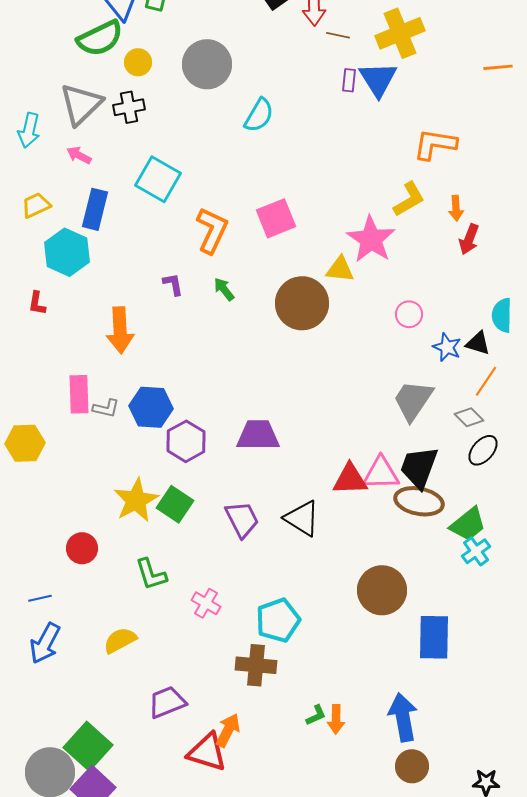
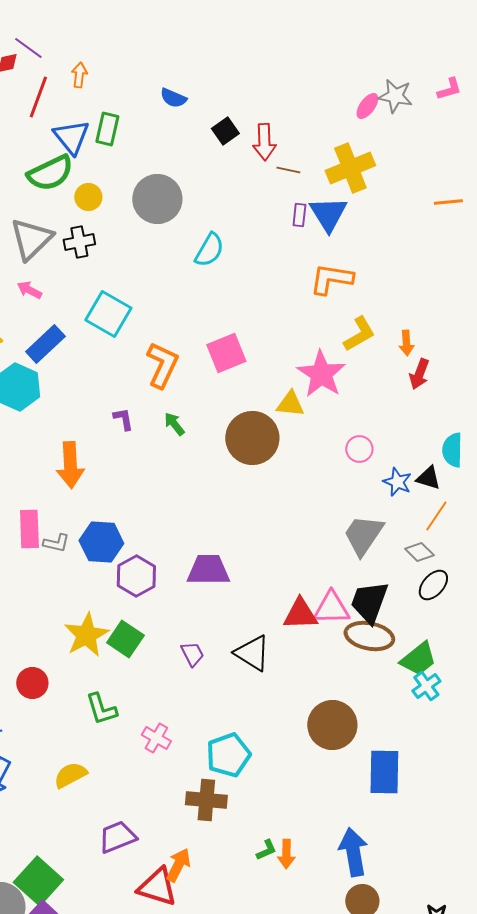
orange L-shape: (435, 144) -> (331, 279), moved
blue rectangle: (95, 209) -> (45, 344), turned 33
purple trapezoid: (242, 519) -> (192, 654), size x0.7

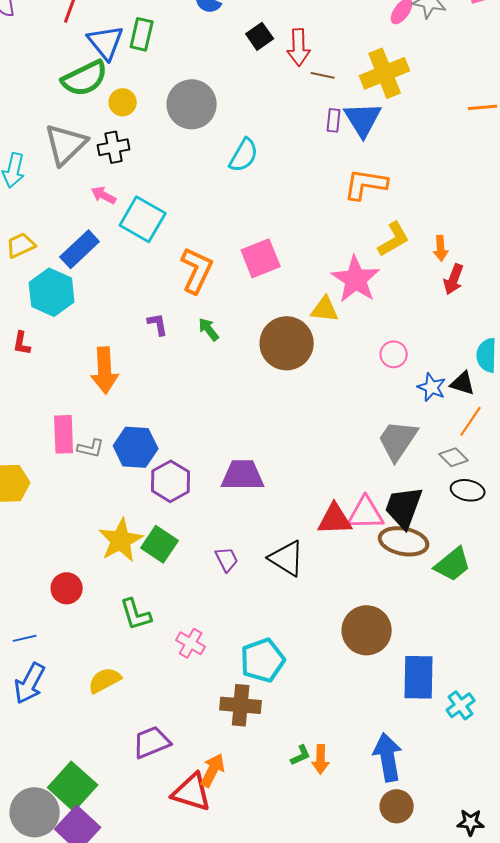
pink arrow: (29, 290) -> (104, 195), moved
black ellipse: (433, 585) -> (468, 490), turned 60
cyan cross: (426, 686) -> (461, 705), moved

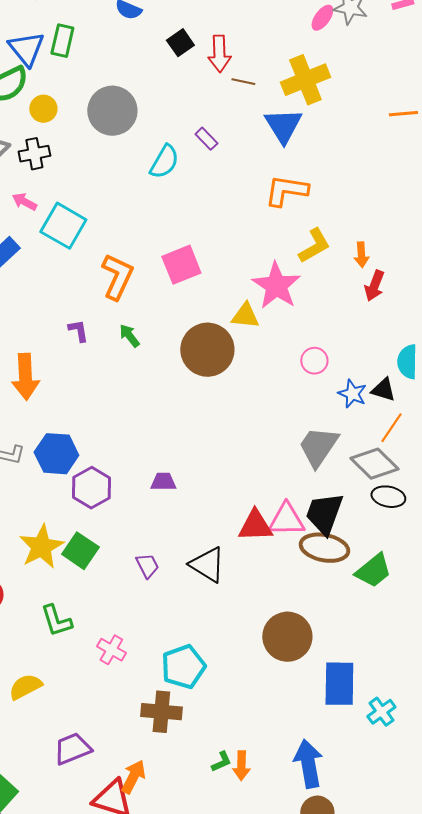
purple rectangle: (334, 120) -> (206, 139), moved, turned -50
gray diamond: (454, 457) -> (374, 464), size x1.6
purple trapezoid: (243, 475) -> (163, 482), size x0.6

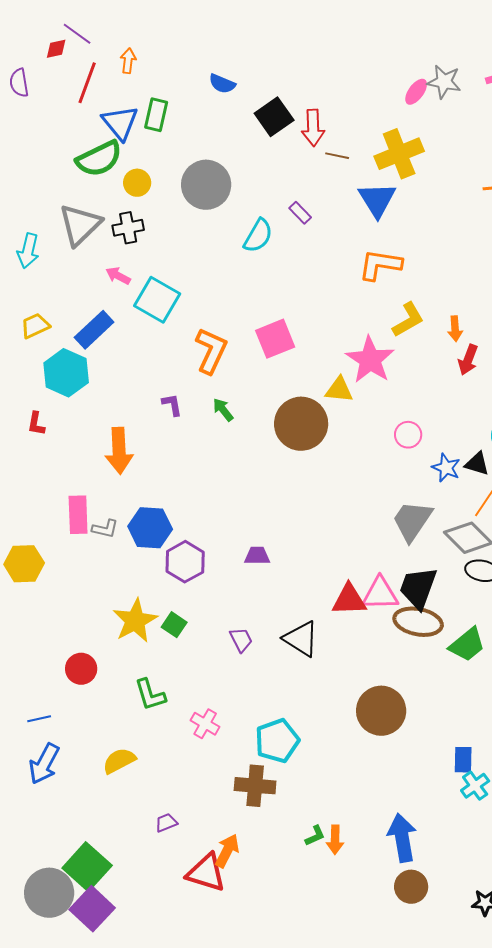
black square: (180, 43) -> (274, 117), size x1.4
green square: (80, 551) -> (174, 625), size x0.7
blue rectangle: (339, 684) -> (463, 760), moved, size x0.6
purple trapezoid: (72, 749) -> (166, 823), size x0.6

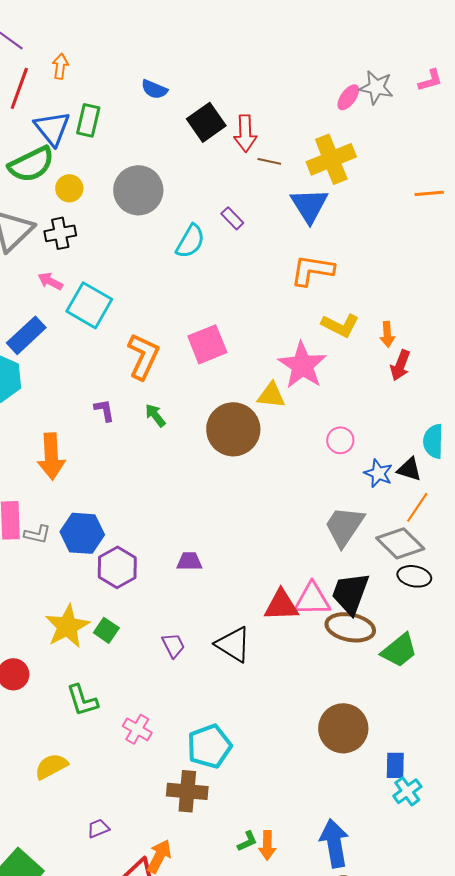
yellow L-shape: (408, 320) -> (340, 325), turned 57
brown circle: (381, 711) -> (343, 728), moved

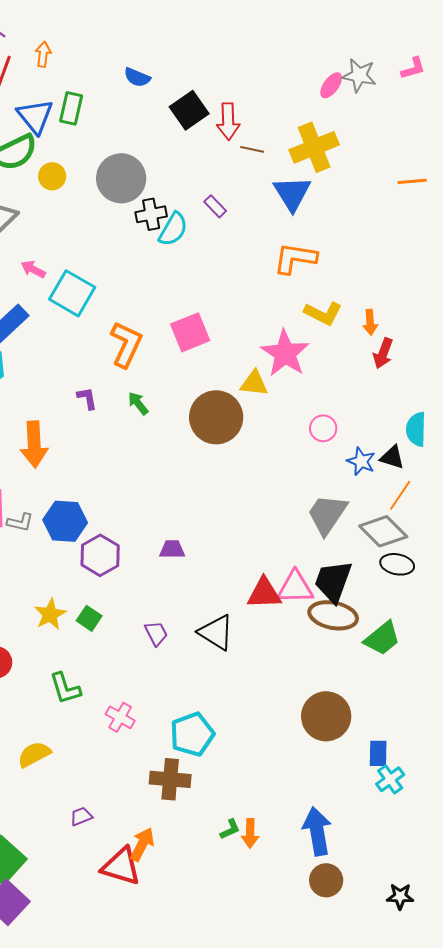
black cross: (60, 233) -> (151, 214), moved
yellow star: (67, 626) -> (50, 614), size x0.7

